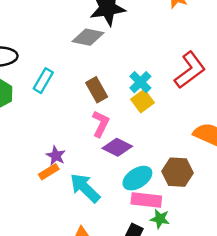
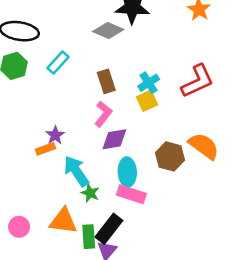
purple diamond: (117, 147) -> (114, 139), turned -48
brown hexagon: (178, 172) -> (170, 156), moved
cyan ellipse: (137, 178) -> (127, 172), turned -72
green star: (160, 219) -> (90, 193), moved

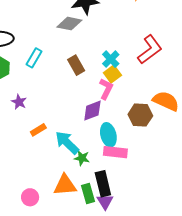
pink L-shape: (103, 114) -> (106, 89), moved
purple star: (55, 135) -> (19, 102), moved
black rectangle: (109, 229) -> (103, 184), turned -40

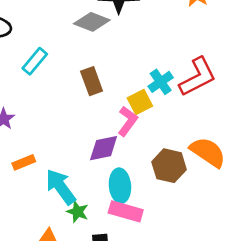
cyan cross: (111, 59) -> (161, 82), moved

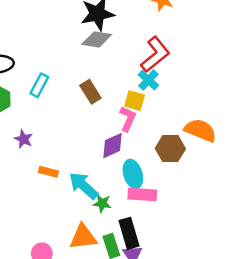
gray diamond: (92, 22) -> (97, 39), moved
red L-shape: (198, 77) -> (155, 54), moved
yellow square: (140, 102) -> (135, 101), turned -35
orange rectangle: (24, 162) -> (48, 172), turned 48

